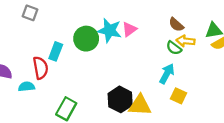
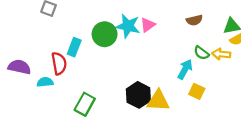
brown semicircle: (176, 25) -> (194, 20), turned -56
yellow arrow: (186, 41) -> (221, 54), moved
green semicircle: (174, 48) -> (201, 53), moved

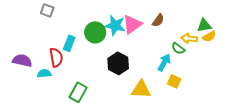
brown semicircle: (194, 20) -> (158, 20), moved, turned -40
pink triangle: (148, 25) -> (132, 24), size x1.5
yellow arrow: (221, 54) -> (189, 38), moved
black hexagon: (138, 95) -> (118, 63), moved

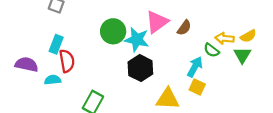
brown semicircle: (158, 20) -> (184, 28), moved
cyan star: (115, 25) -> (137, 40), moved
green triangle: (204, 25) -> (242, 55), moved, turned -49
cyan rectangle: (69, 43) -> (56, 44), moved
yellow square: (174, 81) -> (197, 87), moved

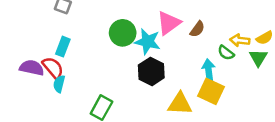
red semicircle: (67, 61) -> (53, 68), moved, turned -30
cyan arrow: (195, 67) -> (209, 70), turned -36
cyan semicircle: (53, 80) -> (59, 84), turned -70
yellow square: (197, 87) -> (211, 91), size x1.5

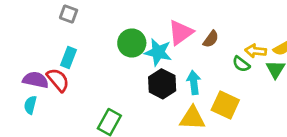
cyan arrow: (209, 70) -> (194, 83), moved
cyan semicircle: (59, 84) -> (30, 105), moved

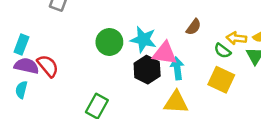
pink triangle: (181, 32) -> (165, 53), moved, turned 44
green circle: (132, 43) -> (109, 42), moved
cyan rectangle: (69, 57) -> (21, 44), moved
yellow square: (225, 105) -> (221, 80), moved

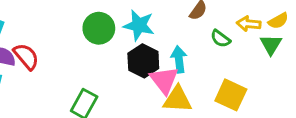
green semicircle: (222, 51) -> (220, 39), moved
pink triangle: (165, 53) -> (164, 80), moved, turned 44
yellow square: (221, 80) -> (231, 95), moved

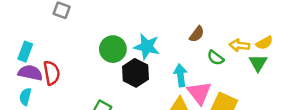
red semicircle: (26, 56) -> (52, 73), turned 30
black hexagon: (143, 61) -> (135, 73), moved
pink triangle: (164, 80) -> (199, 93), moved

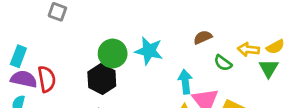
brown semicircle: (197, 34) -> (203, 37), turned -150
black hexagon: (135, 73) -> (102, 79), moved

